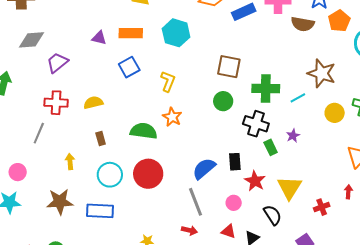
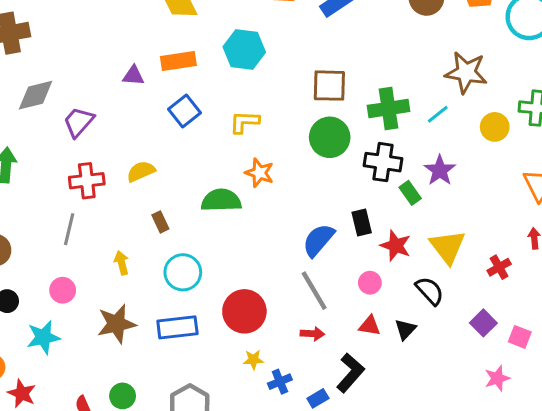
yellow L-shape: (168, 81) -> (244, 122), turned -100
green circle: (223, 101) -> (330, 137), size x1.4
purple star: (293, 136) -> (440, 170), size x1.5
pink circle: (18, 172) -> (63, 290), moved
red circle: (148, 174) -> (244, 311), moved

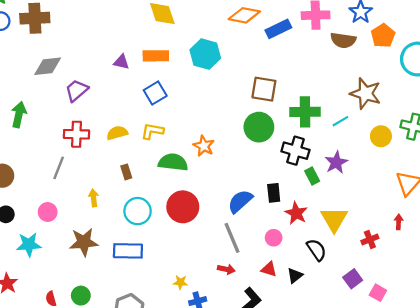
yellow L-shape: (244, 122) -> (152, 131), moved
red circle: (244, 311) -> (183, 207), moved

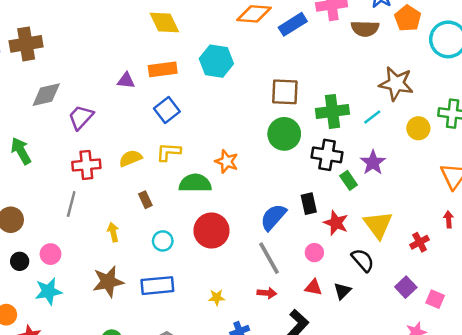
green arrow: (19, 115) -> (21, 151), turned -35
cyan circle: (138, 211) -> (163, 241), size x0.7
pink circle: (48, 212) -> (51, 254), moved
yellow star: (180, 282) -> (217, 297), moved

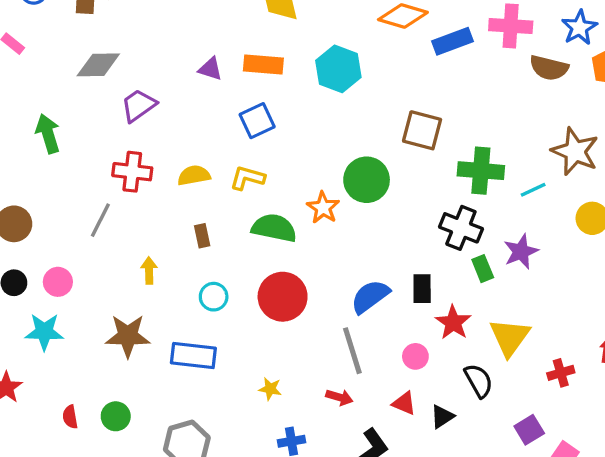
green circle: (284, 134) -> (367, 180), moved

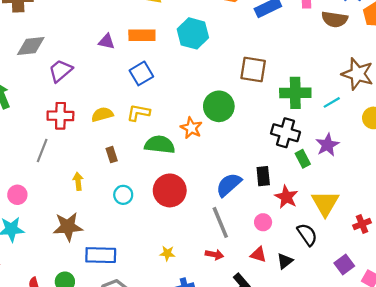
blue rectangle: (193, 356) -> (101, 255), moved

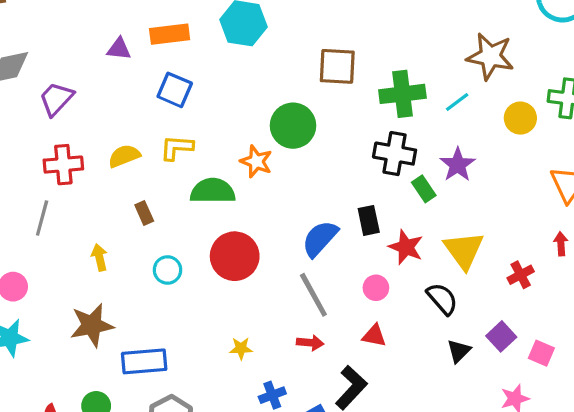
blue square: (141, 73) -> (175, 90), turned -30
black triangle: (285, 261) -> (459, 351), moved

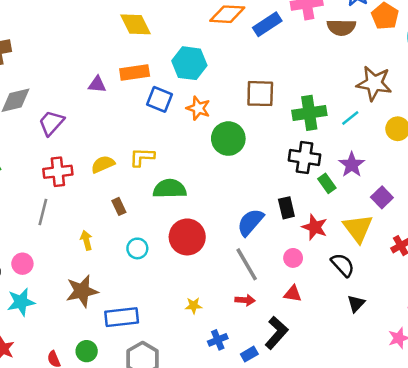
blue square: (175, 90) -> (160, 99), moved
orange star: (256, 161) -> (198, 108), moved
purple square: (501, 336) -> (382, 197), moved

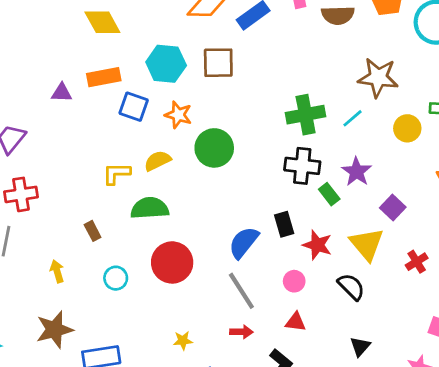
brown square: (260, 94) -> (218, 63), moved
yellow semicircle: (103, 164) -> (158, 161), moved
black triangle: (356, 304) -> (360, 347), moved

